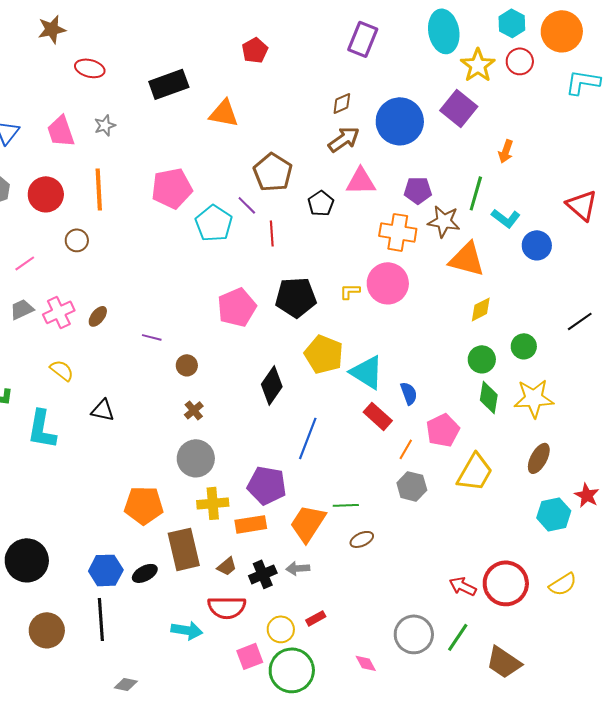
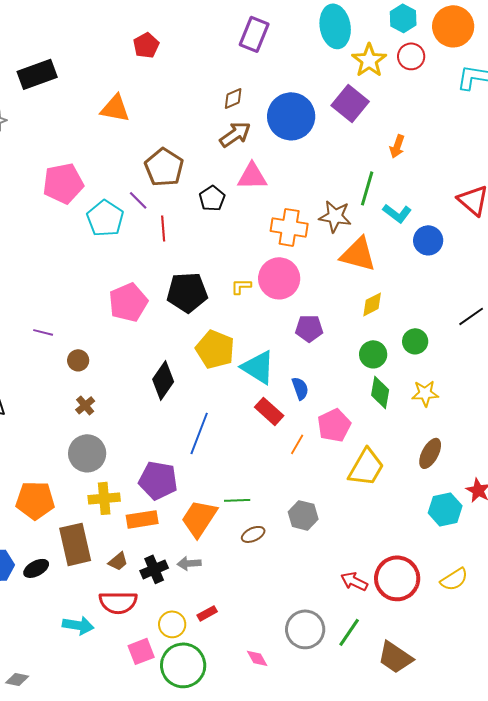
black rectangle: (169, 84) -> (37, 74), moved
purple pentagon: (418, 190) -> (309, 328), moved
yellow star: (534, 398) -> (425, 393), size x0.7
gray hexagon: (412, 486) -> (303, 515), moved

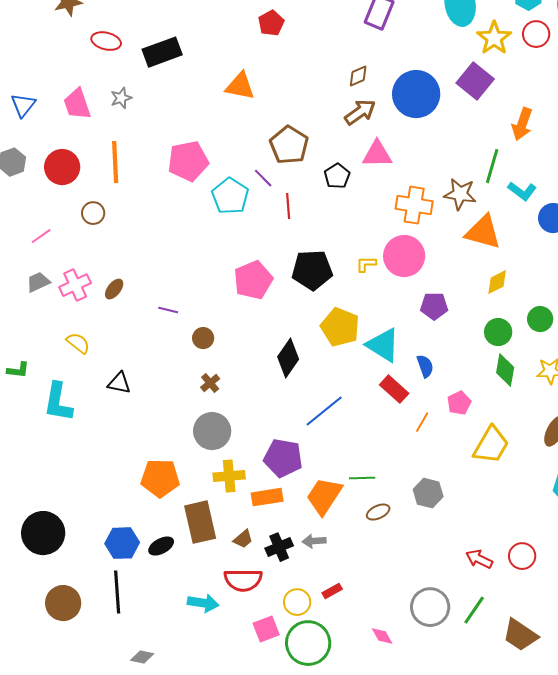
orange arrow: (397, 146) -> (522, 124), size x1.4
pink pentagon: (334, 425) -> (459, 403), size x0.7
blue line: (199, 433) -> (324, 411), turned 30
red circle: (397, 578) -> (522, 556), size x0.6

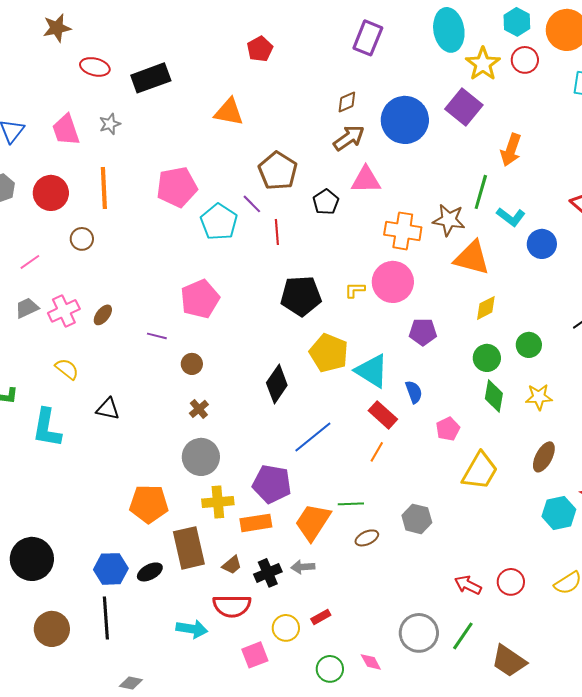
pink pentagon: (253, 280) -> (200, 299), moved
orange line: (422, 422) -> (377, 452), moved
green circle: (308, 643) -> (330, 669), moved, size x0.6

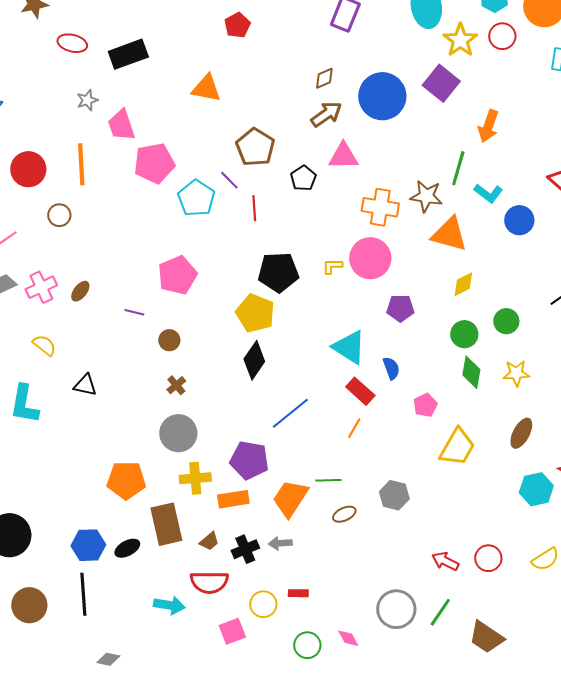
pink trapezoid: (66, 130) -> (121, 125), moved
yellow pentagon: (329, 353) -> (255, 313), moved
red rectangle: (321, 617) -> (298, 593), turned 30

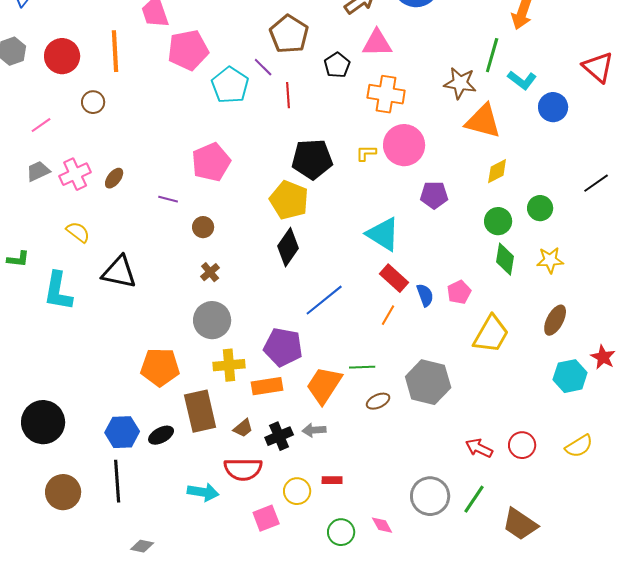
orange cross: (380, 207) -> (386, 94), moved
blue semicircle: (391, 368) -> (425, 295), moved
black triangle: (85, 385) -> (119, 272), size x1.5
gray hexagon: (394, 495) -> (428, 382), size x1.5

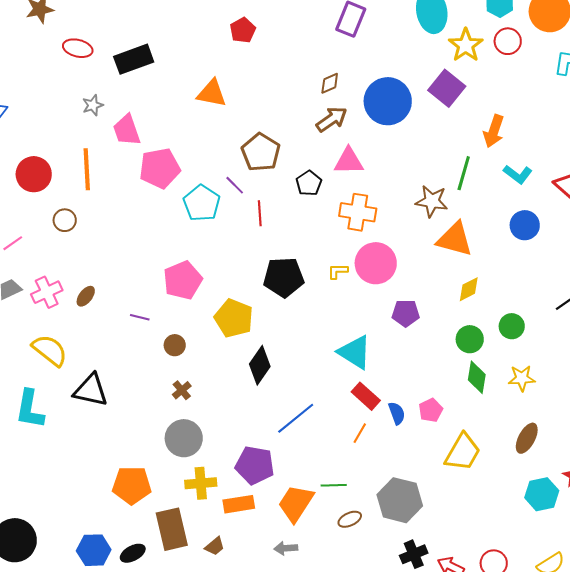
cyan L-shape: (522, 80) -> (518, 174), moved
yellow pentagon: (289, 200) -> (234, 318), moved
yellow semicircle: (78, 232) -> (50, 350), size x1.5
black cross: (279, 436) -> (414, 554), moved

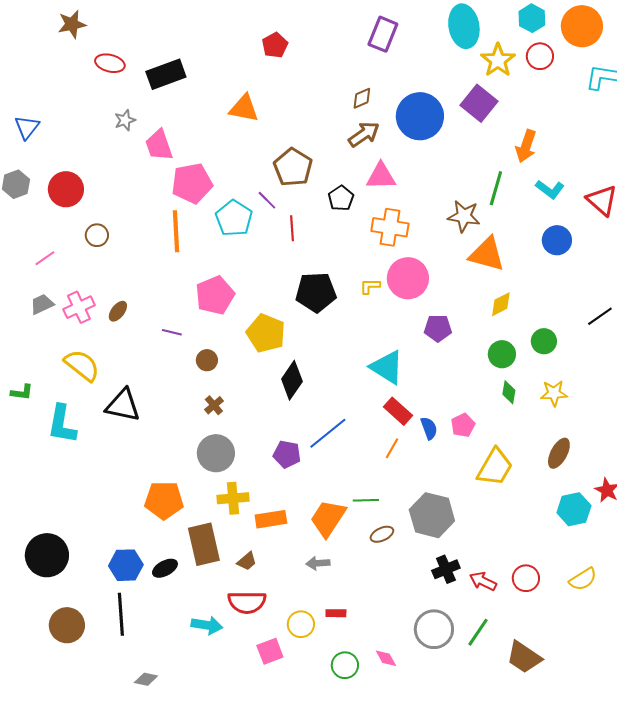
orange line: (87, 169) -> (176, 231), moved
green diamond: (477, 377) -> (509, 392), size x0.7
purple pentagon: (255, 465) -> (287, 454), moved, size x0.7

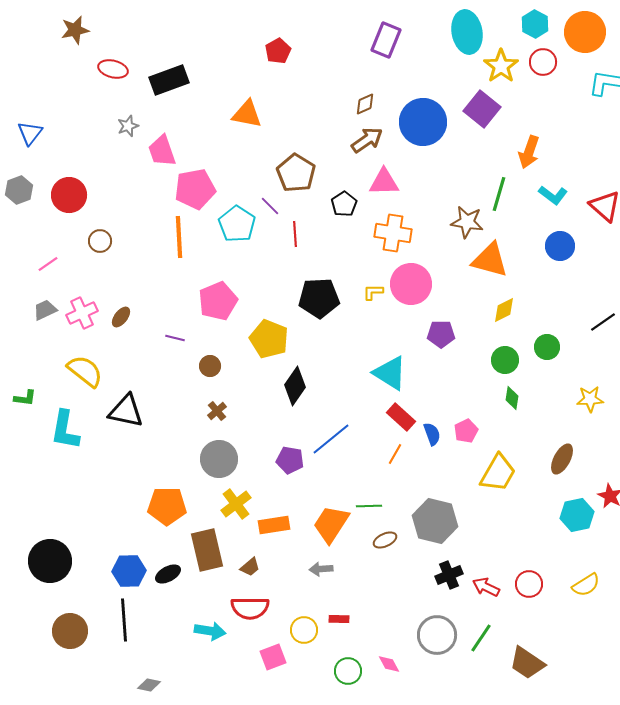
yellow star: (554, 393) -> (590, 399), moved
yellow cross: (233, 498) -> (236, 504), turned -32

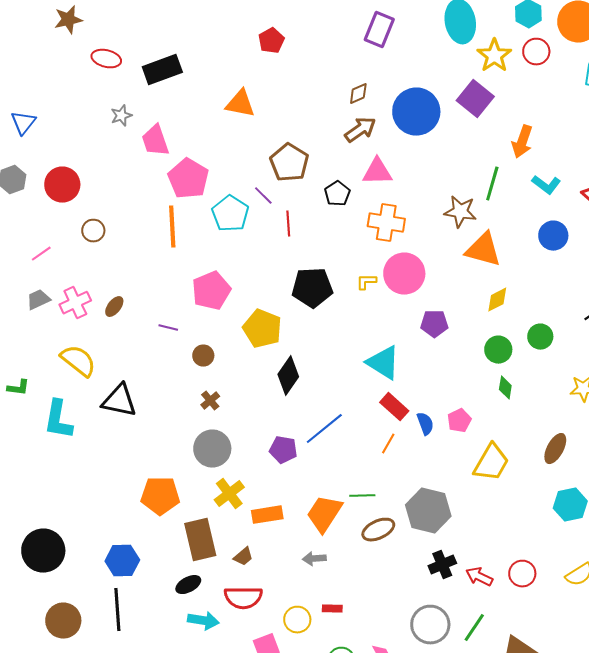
pink pentagon: (195, 189) -> (188, 179), turned -30
brown ellipse: (385, 540) -> (378, 530), size x1.4
black ellipse: (168, 574) -> (188, 585), moved

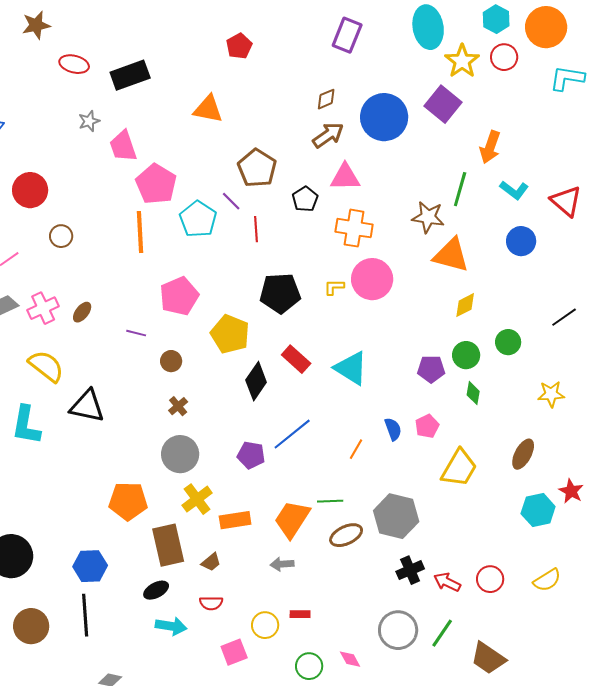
purple pentagon: (434, 324) -> (431, 369), moved
red rectangle: (394, 407) -> (296, 359), moved
red semicircle: (243, 598) -> (211, 603), size x0.6

